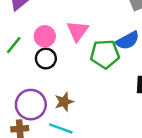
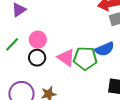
pink triangle: (78, 31) -> (66, 58), moved, turned -36

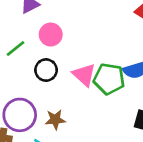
pink circle: (38, 40) -> (51, 35), moved

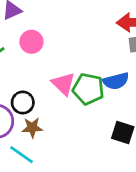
black circle: (46, 70) -> (23, 102), moved

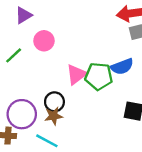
pink triangle: (63, 84) -> (76, 74), turned 45
black circle: (23, 102) -> (54, 102), moved

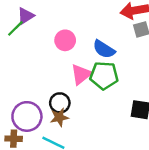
pink circle: (44, 41) -> (65, 40), moved
green line: (14, 55) -> (15, 28), moved
blue semicircle: (122, 66) -> (104, 49), moved, turned 55

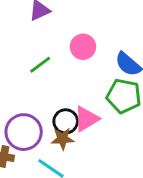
green line: (15, 28) -> (40, 65), moved
pink triangle: (81, 74) -> (86, 119), moved

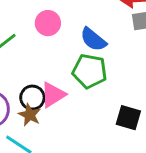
brown star: (63, 139) -> (30, 115), turned 30

